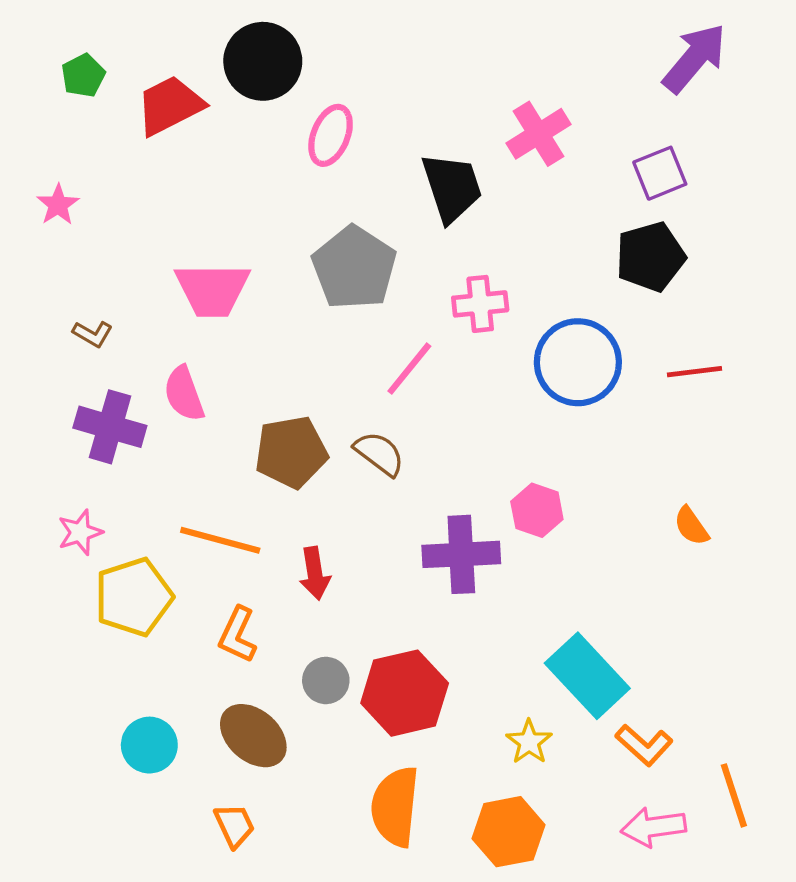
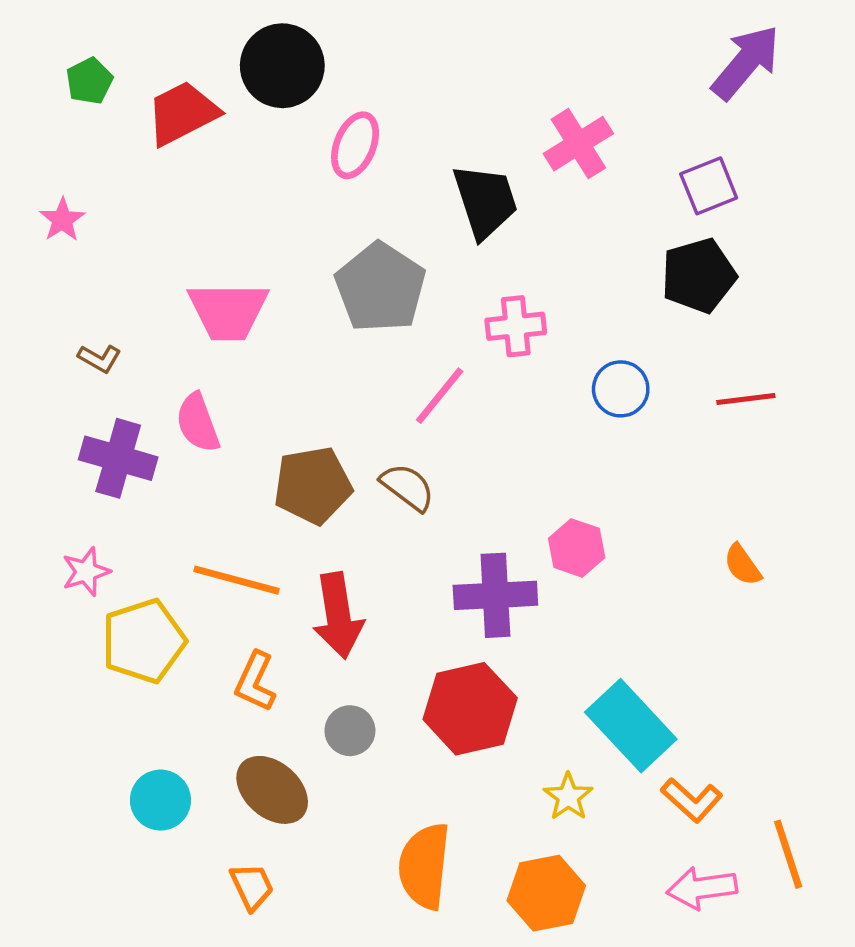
blue circle: (578, 362) -> (621, 389), size x0.6
red arrow: (315, 573) -> (338, 616), size x1.5
red hexagon: (405, 693) -> (470, 709), moved

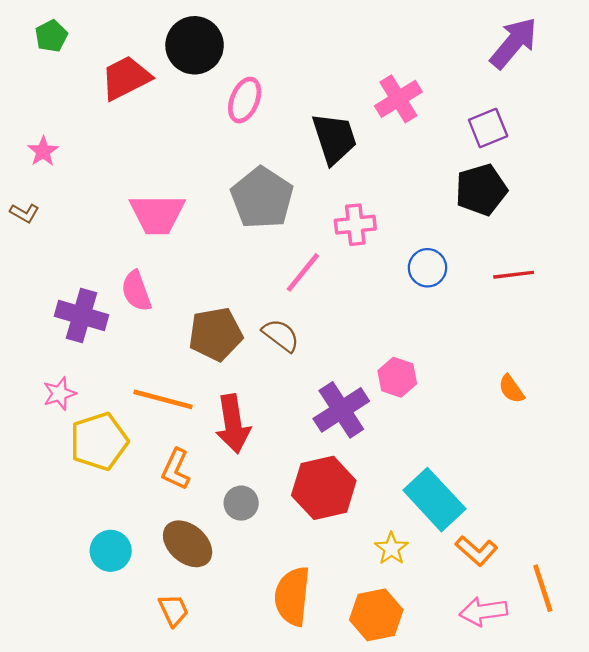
green pentagon: (89, 81) -> (51, 36), moved
brown L-shape: (100, 358) -> (24, 213), moved
purple cross: (495, 595) -> (341, 410), turned -30

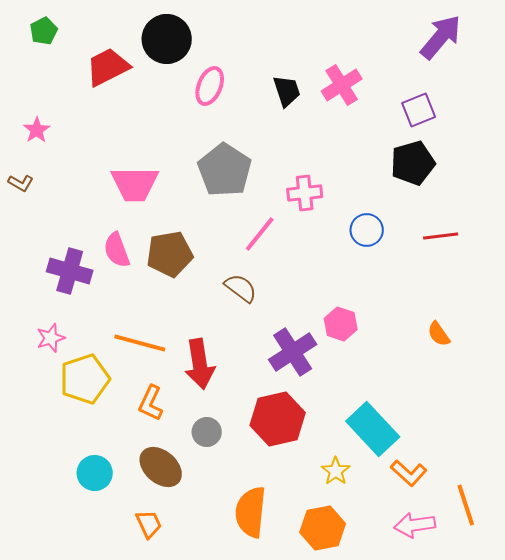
black trapezoid: (334, 138) -> (287, 91), moved, size x0.7
brown pentagon: (215, 334) -> (170, 254), moved

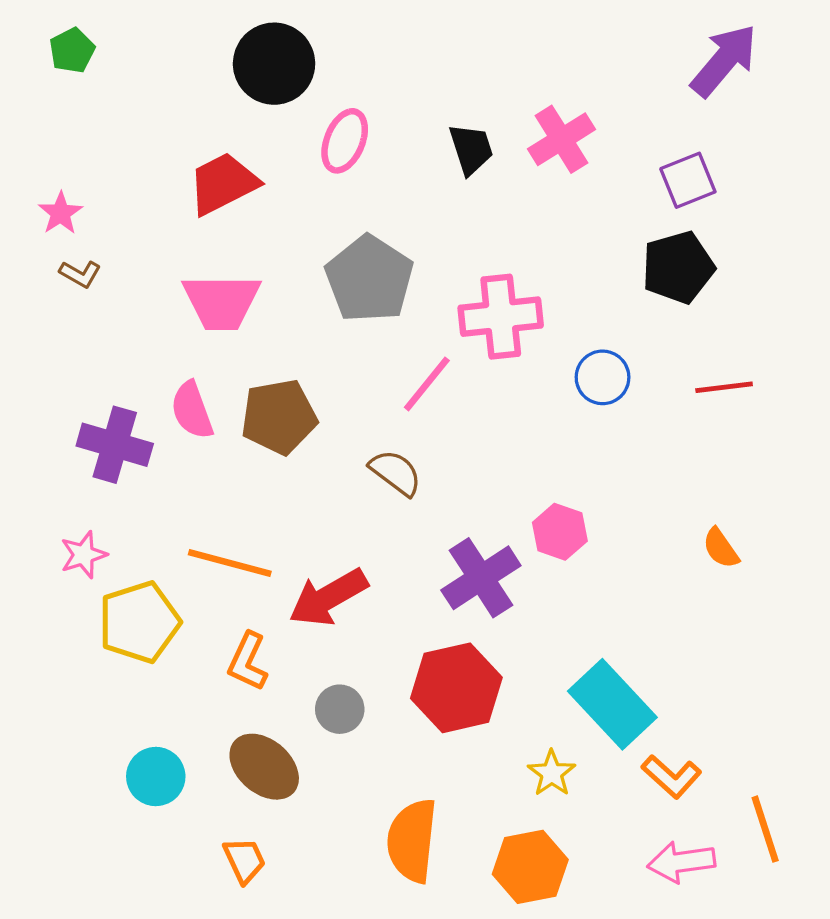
red trapezoid: (108, 67) -> (223, 184), moved
brown L-shape: (21, 183) -> (80, 274), moved
pink cross: (305, 193) -> (501, 317), size x1.4
red arrow: (200, 364) -> (328, 597), turned 69

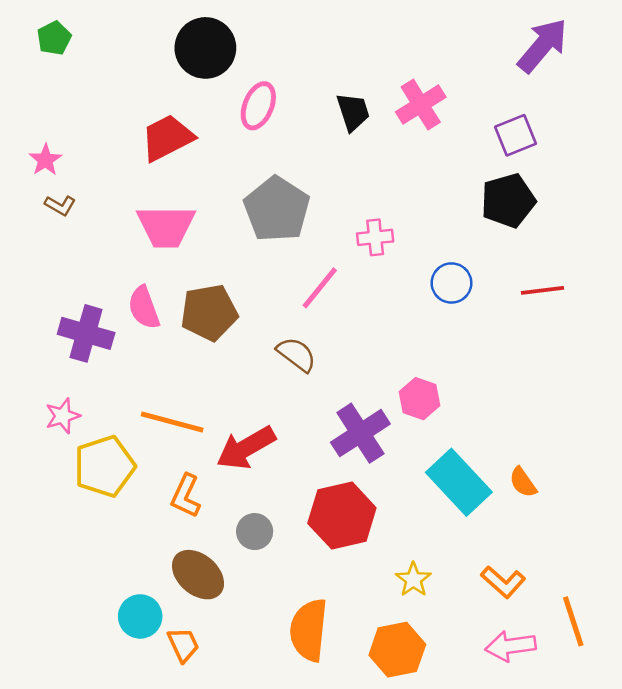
pink cross: (501, 317) -> (375, 237), size x0.6
orange semicircle: (721, 548) -> (523, 482), moved
cyan rectangle: (612, 704) -> (459, 482), moved
cyan circle: (156, 777) -> (140, 616), moved

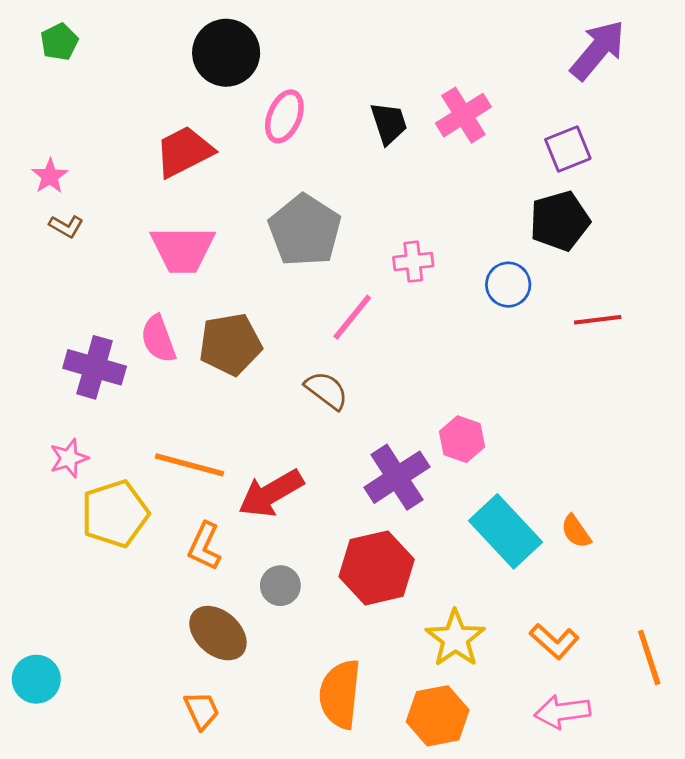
blue circle: (451, 283) -> (508, 285), moved
yellow star: (413, 580) -> (455, 638), size x1.5
cyan circle: (140, 616) -> (36, 679), moved
orange line: (573, 621) -> (649, 657), moved

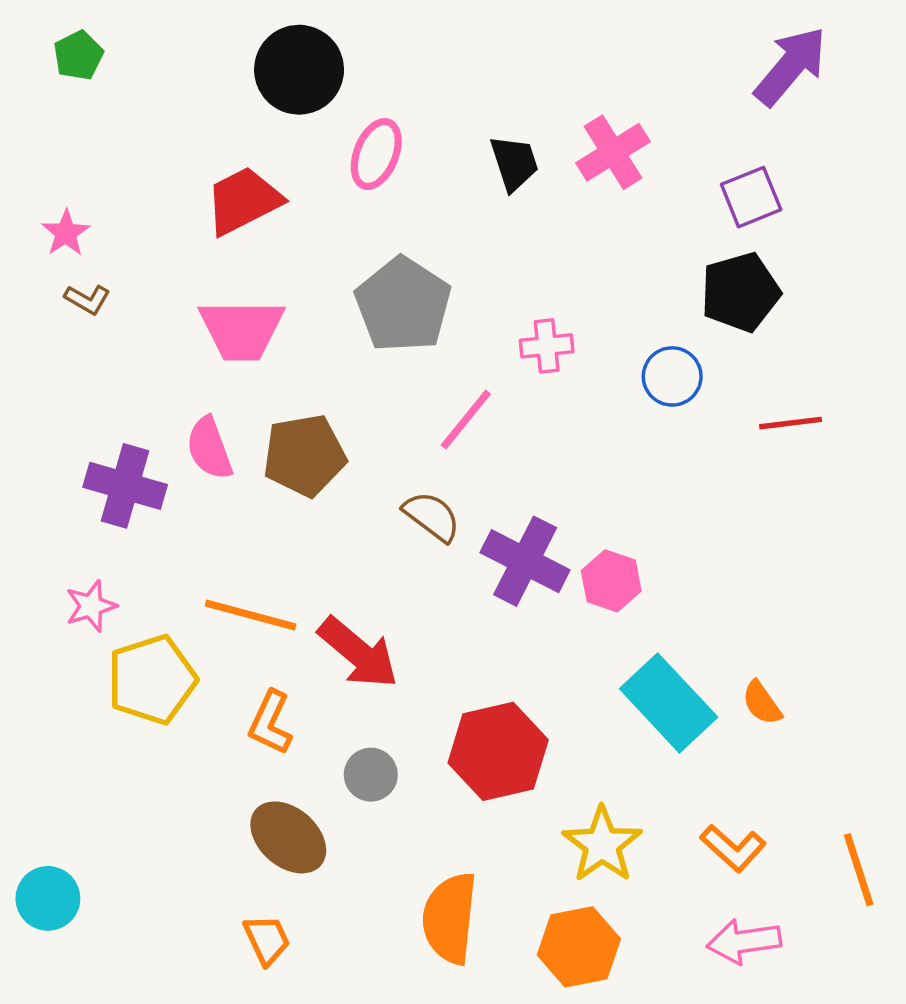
purple cross: (397, 477) -> (525, 561), moved, turned -30
red arrow: (271, 493) -> (358, 653), turned -110

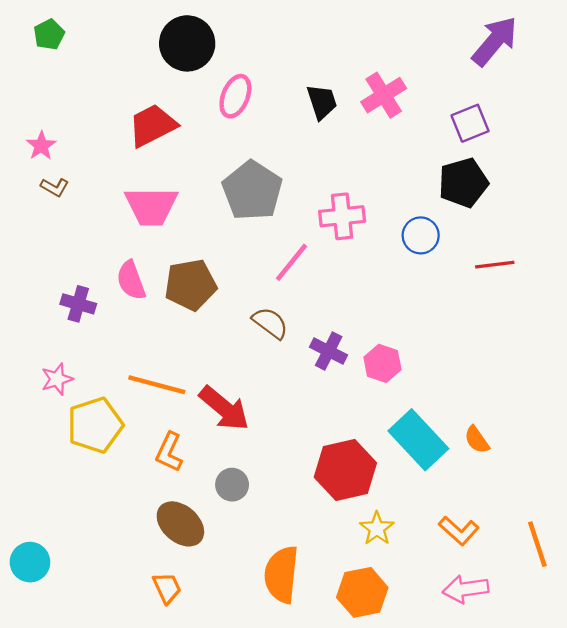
pink cross: (547, 346) -> (342, 216), size x1.4
purple cross: (125, 486) -> (78, 304), size x0.7
purple cross: (525, 561) -> (329, 351), size x0.7
red hexagon: (498, 751) -> (345, 470), moved
yellow star: (602, 845) -> (377, 528), size x0.7

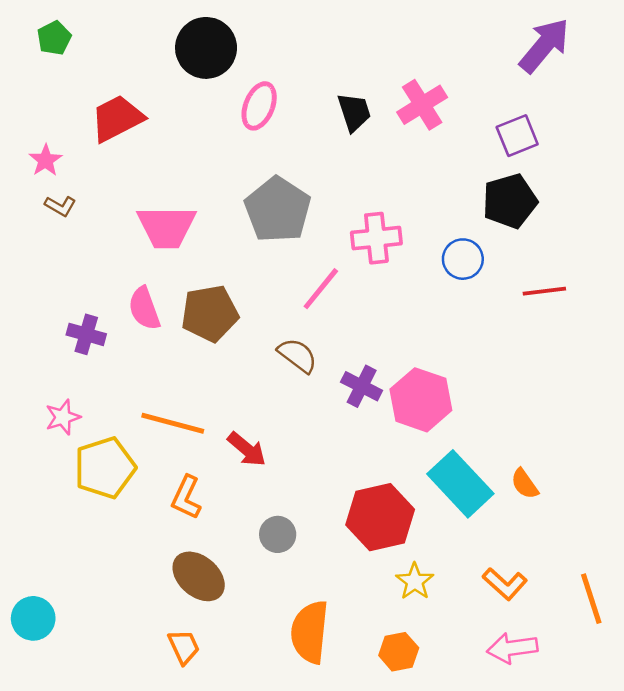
red trapezoid: (152, 125) -> (117, 118), moved
pink hexagon: (382, 363) -> (421, 400), size x1.5
red arrow: (224, 408) -> (247, 449), size x0.7
gray circle: (232, 485) -> (278, 534), moved
orange hexagon: (362, 592) -> (399, 652), size x0.7

